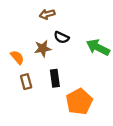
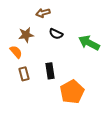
brown star: (43, 48) -> (26, 35), moved

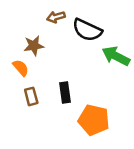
black semicircle: (56, 34) -> (87, 30), moved, size x1.6
orange pentagon: (72, 92) -> (94, 120), turned -30

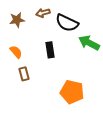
brown star: (34, 46) -> (17, 20), moved
black rectangle: (65, 93) -> (50, 50), moved

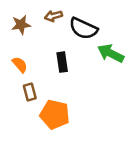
orange pentagon: (72, 92) -> (55, 114), moved

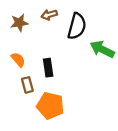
black semicircle: (83, 28) -> (77, 26), turned -100
black rectangle: (62, 62) -> (48, 68), moved

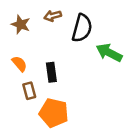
brown star: (19, 23) -> (21, 24), turned 30

